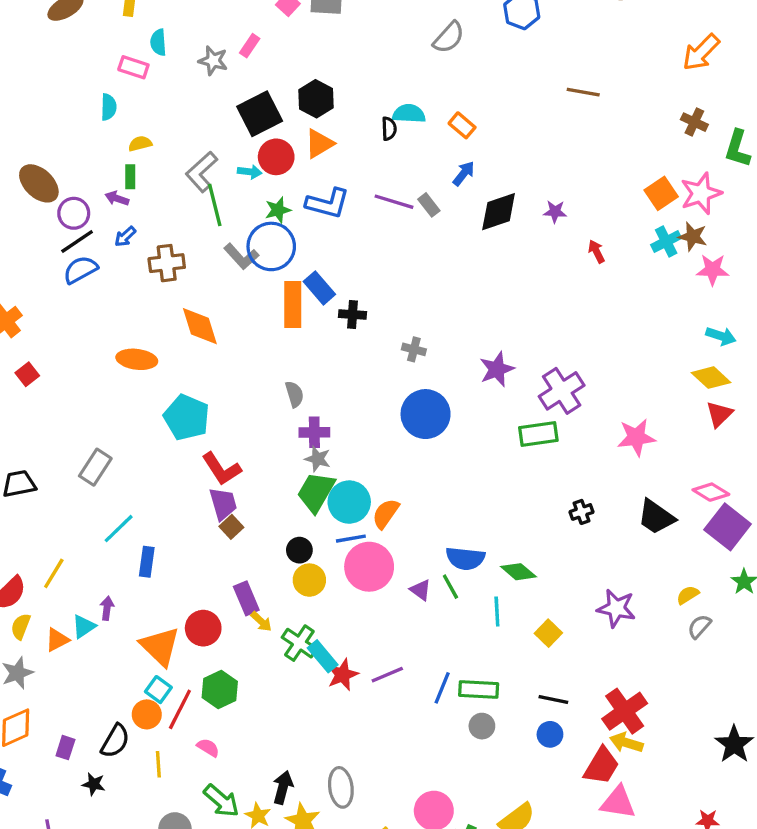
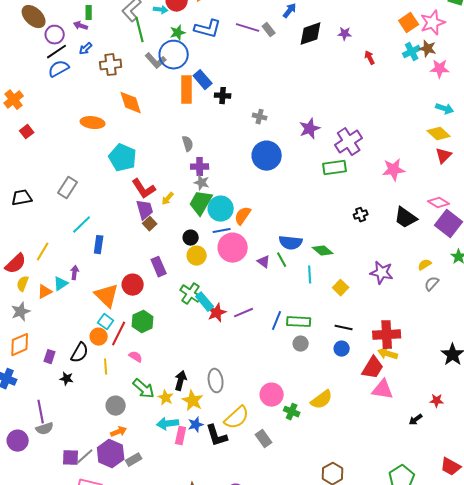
yellow arrow: (261, 621) -> (168, 199), moved, turned 88
red cross: (625, 711) -> (387, 335), turned 32

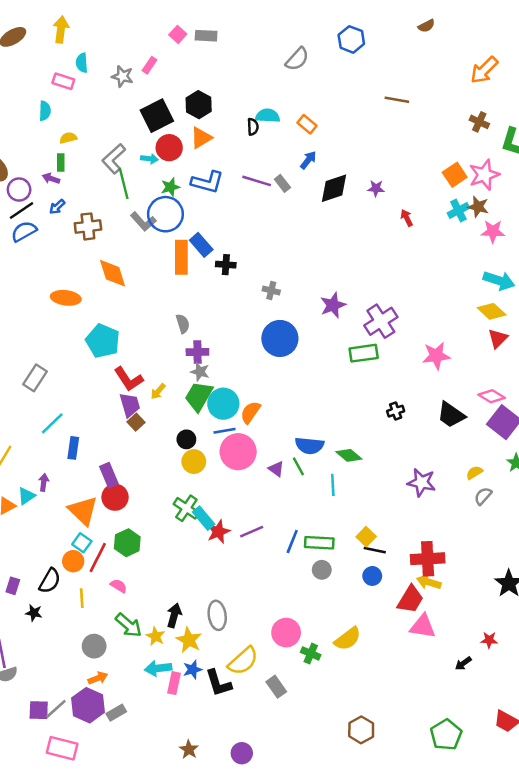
cyan arrow: (445, 109) -> (499, 281), size x1.4
purple rectangle: (159, 267) -> (109, 475), moved
yellow square: (341, 288) -> (366, 537), moved

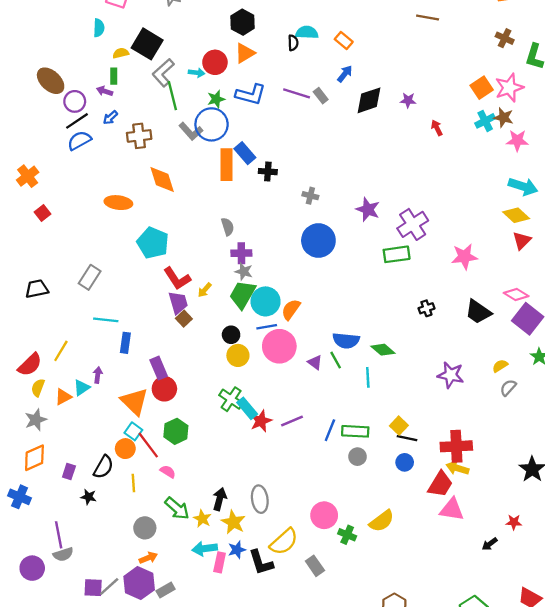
black square: (157, 116) -> (147, 44), moved, turned -32
purple star: (333, 305) -> (368, 209), turned -30
cyan line: (52, 423) -> (106, 320), turned 50
red line: (98, 558) -> (148, 445), turned -64

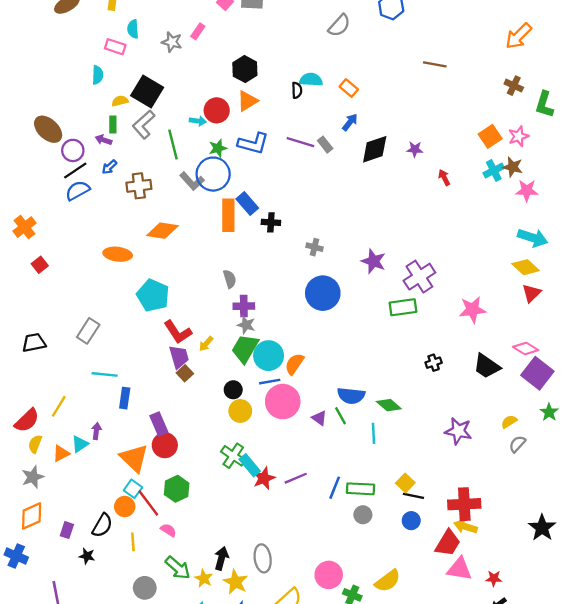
gray L-shape: (163, 73) -> (144, 125), moved
pink star: (509, 88) -> (519, 136), size x0.7
orange diamond: (162, 180) -> (162, 231), turned -64
red star: (514, 522) -> (494, 578), moved

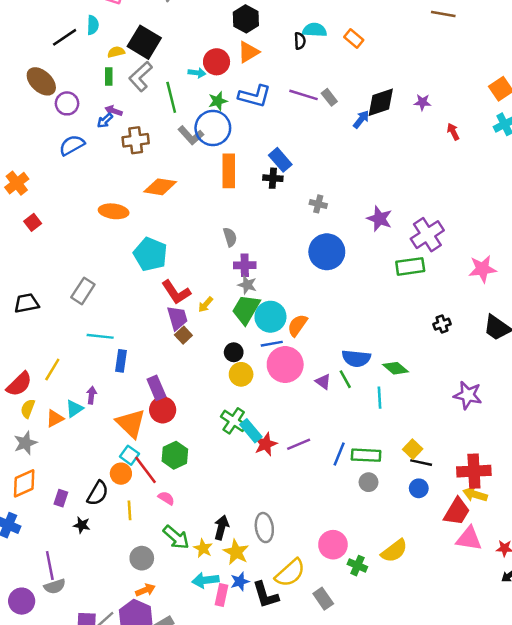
blue arrow: (350, 122) -> (361, 119), moved
purple arrow: (103, 140) -> (114, 111), moved
black line: (75, 170) -> (65, 37), moved
blue rectangle: (247, 203) -> (280, 160), moved

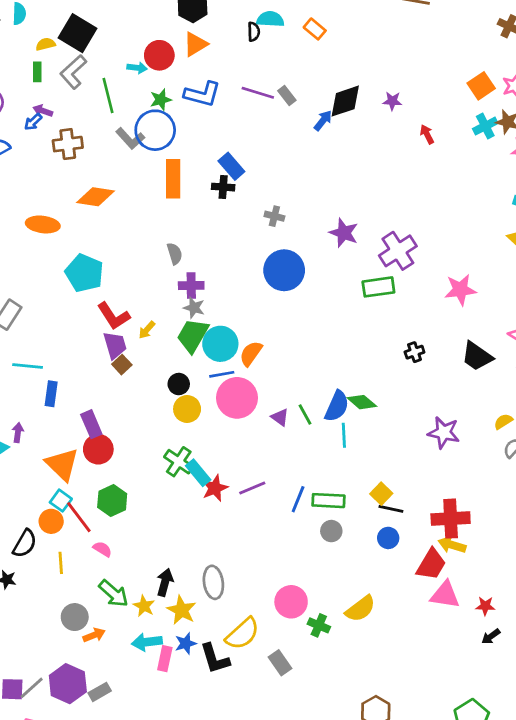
blue semicircle: (356, 358) -> (337, 406), moved, turned -72
orange arrow: (145, 590) -> (94, 635), moved

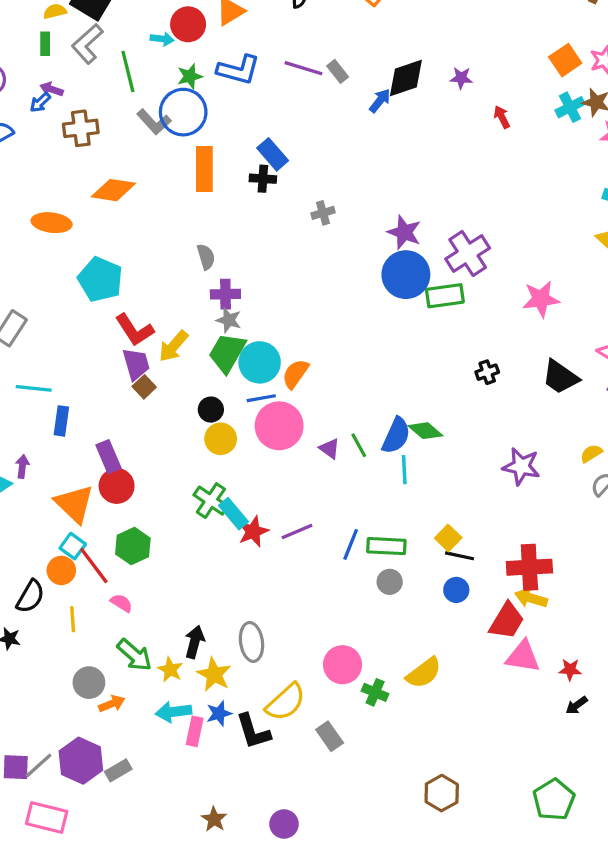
gray cross: (274, 216) -> (323, 213), turned -30
blue circle: (284, 270) -> (406, 275), moved
yellow arrow: (147, 330) -> (173, 346), size x1.5

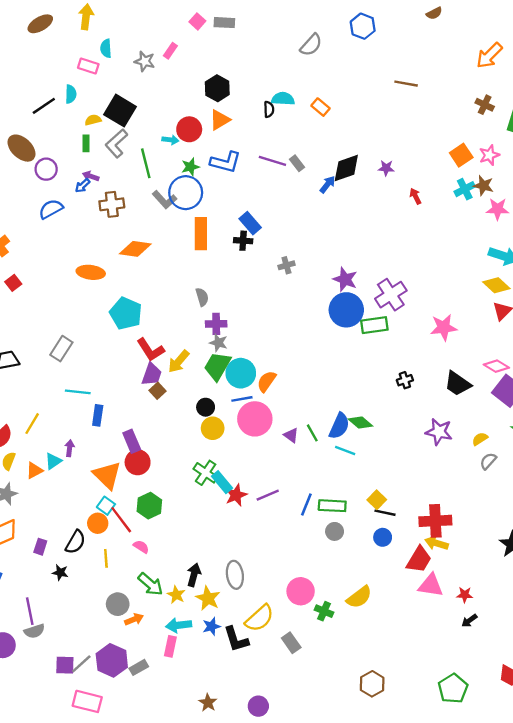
purple trapezoid: (136, 364) -> (152, 374), turned 35
purple star: (521, 466) -> (439, 432), moved
cyan line: (404, 470) -> (345, 451), turned -66
pink rectangle: (195, 731) -> (170, 646), moved

